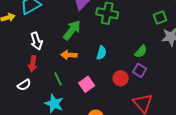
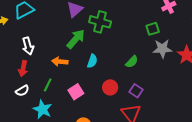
green arrow: (72, 30) -> (76, 39), moved
purple square: (140, 70) -> (136, 91), moved
green line: (58, 79) -> (48, 85), turned 48
white semicircle: (24, 85) -> (22, 91), moved

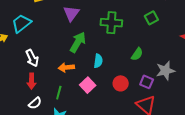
green cross: (100, 22) -> (111, 23), moved
gray star: (162, 49) -> (165, 71), moved
pink square: (76, 92) -> (88, 85), moved

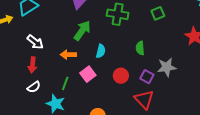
green semicircle: (137, 54) -> (140, 48), turned 136
white arrow: (32, 58) -> (35, 42), turned -30
green line: (59, 93) -> (65, 83), moved

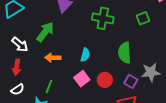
green arrow: (82, 31) -> (45, 32), moved
green semicircle: (140, 48) -> (125, 53), size x1.5
pink square: (88, 74) -> (82, 79), moved

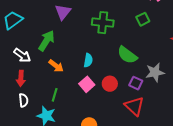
green semicircle: (125, 53) -> (127, 55), turned -45
orange arrow: (53, 58) -> (56, 66), turned -140
white semicircle: (17, 89) -> (24, 100), turned -56

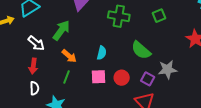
pink square: (87, 84) -> (99, 77), turned 35
green line: (55, 95) -> (66, 77), moved

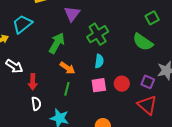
green cross: (119, 16) -> (98, 34), moved, turned -35
white arrow: (36, 43) -> (14, 66), moved
green semicircle: (141, 50) -> (143, 42), moved

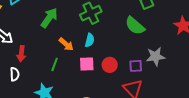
orange arrow: (67, 68) -> (66, 44), moved
purple square: (148, 82) -> (136, 66), turned -32
white semicircle: (36, 104) -> (15, 74), moved

